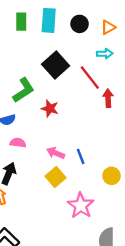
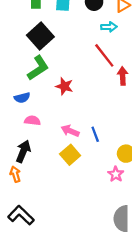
cyan arrow: (105, 54) -> (109, 27), moved
black square: (56, 65) -> (40, 36), moved
pink star: (81, 206) -> (116, 174), moved, size x0.6

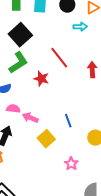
red line: (104, 55) -> (59, 58), moved
pink arrow: (70, 131) -> (30, 118), moved
pink star: (116, 174) -> (71, 164), moved

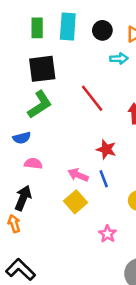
black square: (20, 35) -> (42, 69), turned 35
red star: (41, 79) -> (106, 149), moved
pink arrow: (30, 118) -> (78, 175), moved

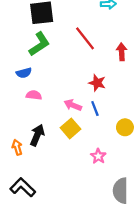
black arrow: (23, 198) -> (37, 135), moved

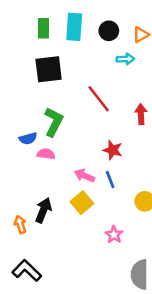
green L-shape: (39, 44) -> (54, 122), moved, turned -30
pink semicircle: (34, 95) -> (46, 154), moved

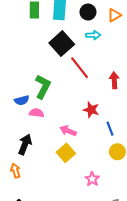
cyan arrow: (125, 59) -> (93, 35), moved
black square: (49, 69) -> (62, 44), moved, turned -35
blue line: (110, 180) -> (110, 129), moved
black arrow: (43, 210) -> (25, 144), moved

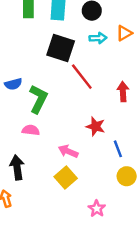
orange triangle: (114, 15) -> (124, 33), moved
black square: (62, 44) -> (61, 48), turned -30
blue semicircle: (22, 100) -> (13, 84), moved
black arrow: (25, 144) -> (17, 168), turned -30

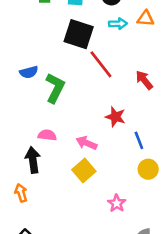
orange triangle: (124, 33) -> (146, 18), turned 35
red arrow: (123, 92) -> (144, 80), turned -36
pink semicircle: (31, 130) -> (47, 135), moved

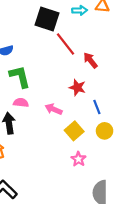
red arrow: (144, 80) -> (90, 60), moved
green L-shape: (55, 88) -> (20, 77), moved, turned -40
yellow square: (84, 171) -> (74, 131), moved

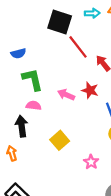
pink arrow: (54, 109) -> (66, 95), moved
yellow square: (74, 131) -> (60, 140), moved

